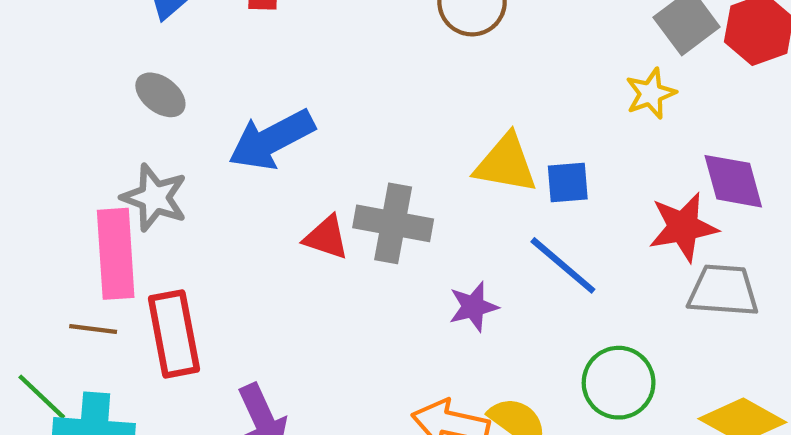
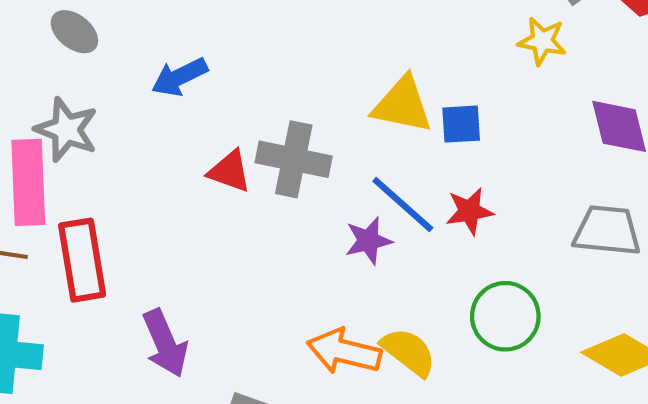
yellow star: (651, 94) -> (542, 41), turned 30
blue arrow: (272, 140) -> (179, 77), size x0.7
red star: (683, 227) -> (469, 211), moved, size x0.7
blue line: (563, 265) -> (403, 204), moved

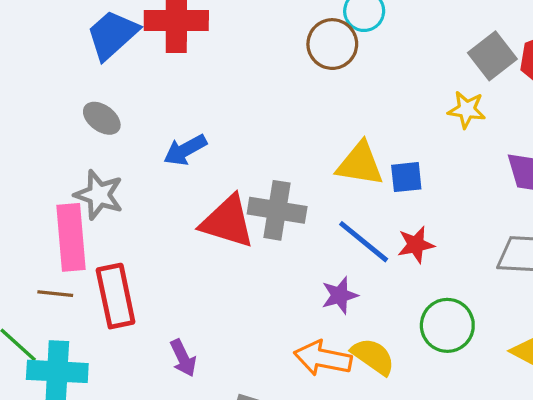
red triangle: (230, 171) -> (227, 222), size x1.6
purple star: (368, 241) -> (340, 295), moved
purple arrow: (165, 343) -> (183, 358), size x0.7

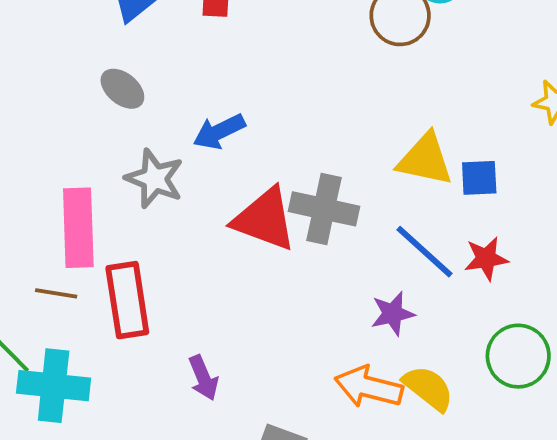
gray star: (99, 195) -> (154, 179), moved

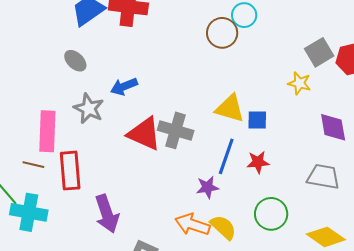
blue line: (425, 252) -> (226, 156), turned 63
purple arrow: (203, 378) -> (107, 214), size x1.6

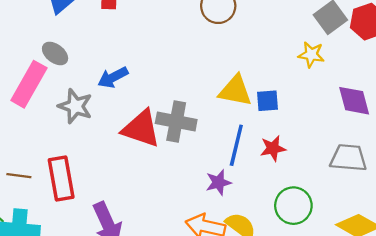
pink rectangle: (47, 131) -> (29, 84), moved, turned 33

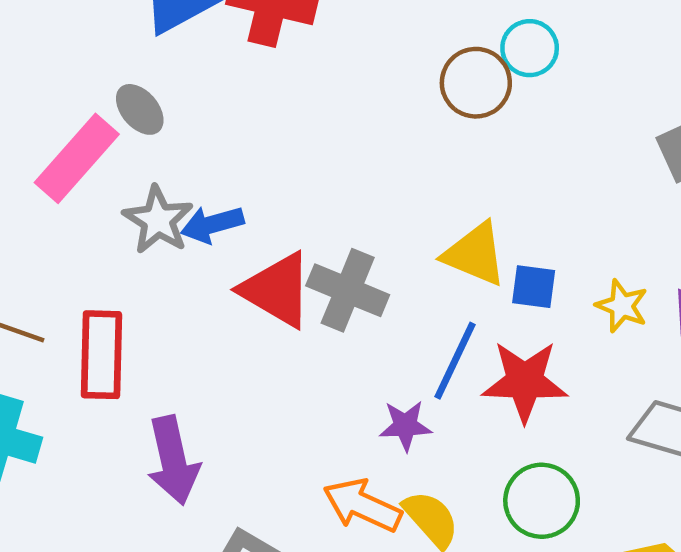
yellow star: (311, 55) -> (622, 306), moved
blue arrow: (113, 77) -> (212, 224), moved
red star: (273, 148) -> (525, 381), size x1.6

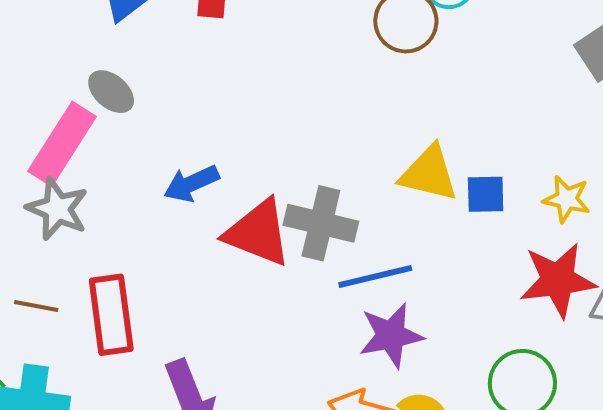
gray star: (158, 220) -> (57, 209), moved
blue line: (455, 361) -> (375, 276), moved, turned 60
red star: (525, 381) -> (558, 280), moved
purple star: (405, 426) -> (391, 335), size x1.4

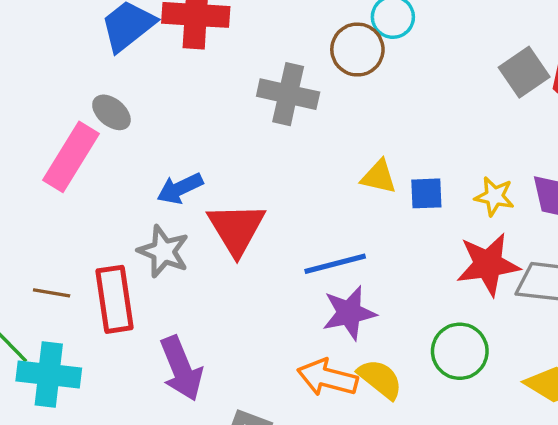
yellow triangle: (429, 173) -> (379, 177), size x0.7
gray star: (57, 209) -> (163, 251), moved
gray cross: (321, 223) -> (288, 94), moved
red triangle: (258, 233) -> (236, 229), turned 38

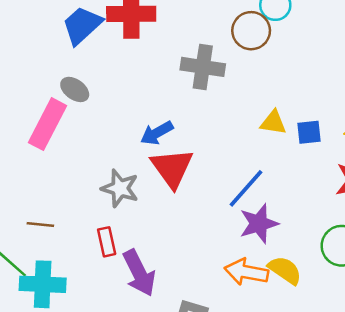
blue arrow: (180, 188) -> (157, 133), moved
blue line: (335, 264) -> (246, 188), turned -30
red rectangle: (114, 299) -> (107, 242), moved, size x0.6

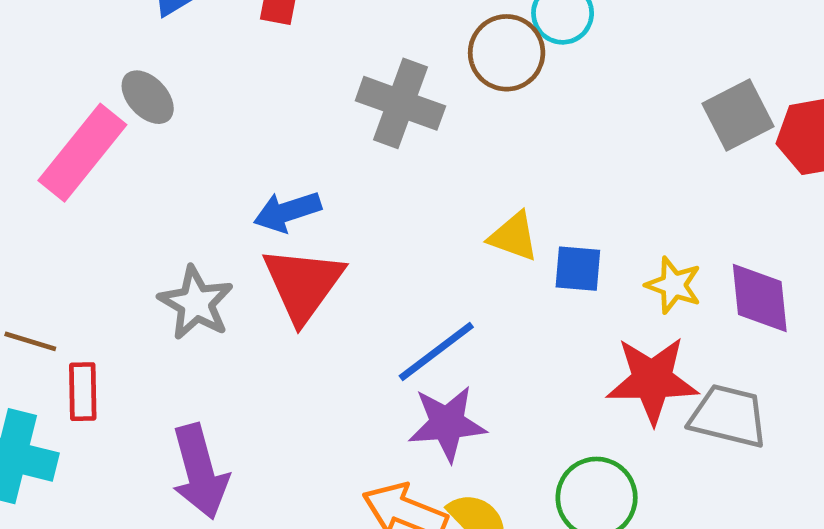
red rectangle: (107, 242) -> (83, 392), moved

